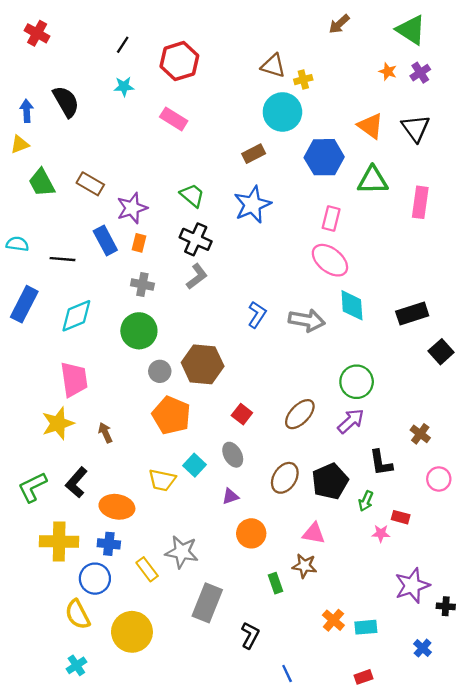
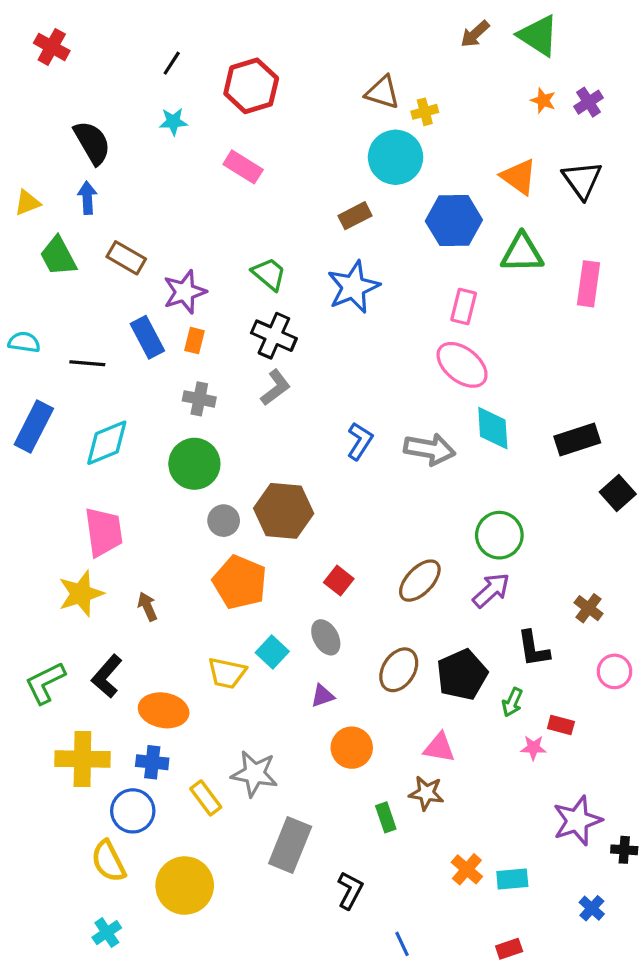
green triangle: (411, 30) -> (538, 36), moved
blue arrow: (27, 111) -> (87, 198), moved

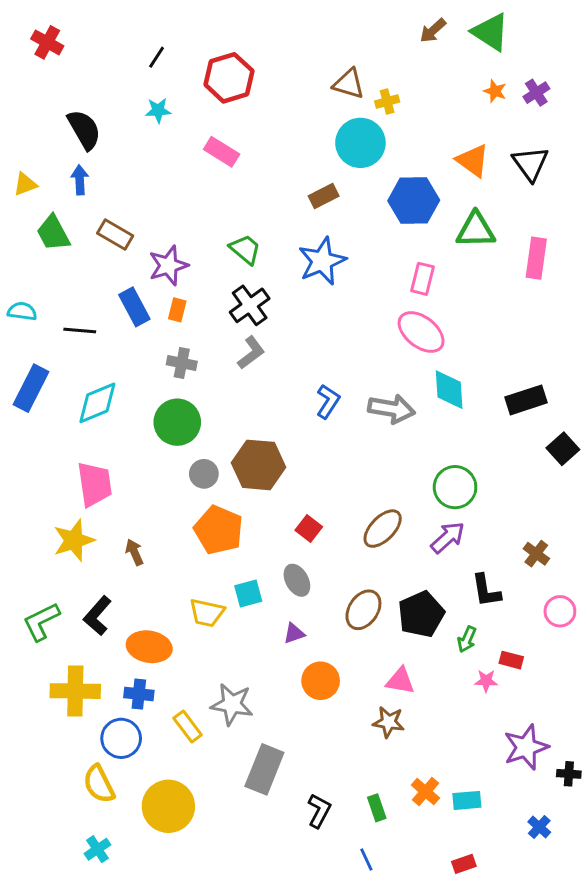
black cross: (274, 336) -> (250, 305), turned 30
cyan square: (272, 652) -> (248, 594), turned 32
green rectangle: (386, 817) -> (377, 808), moved

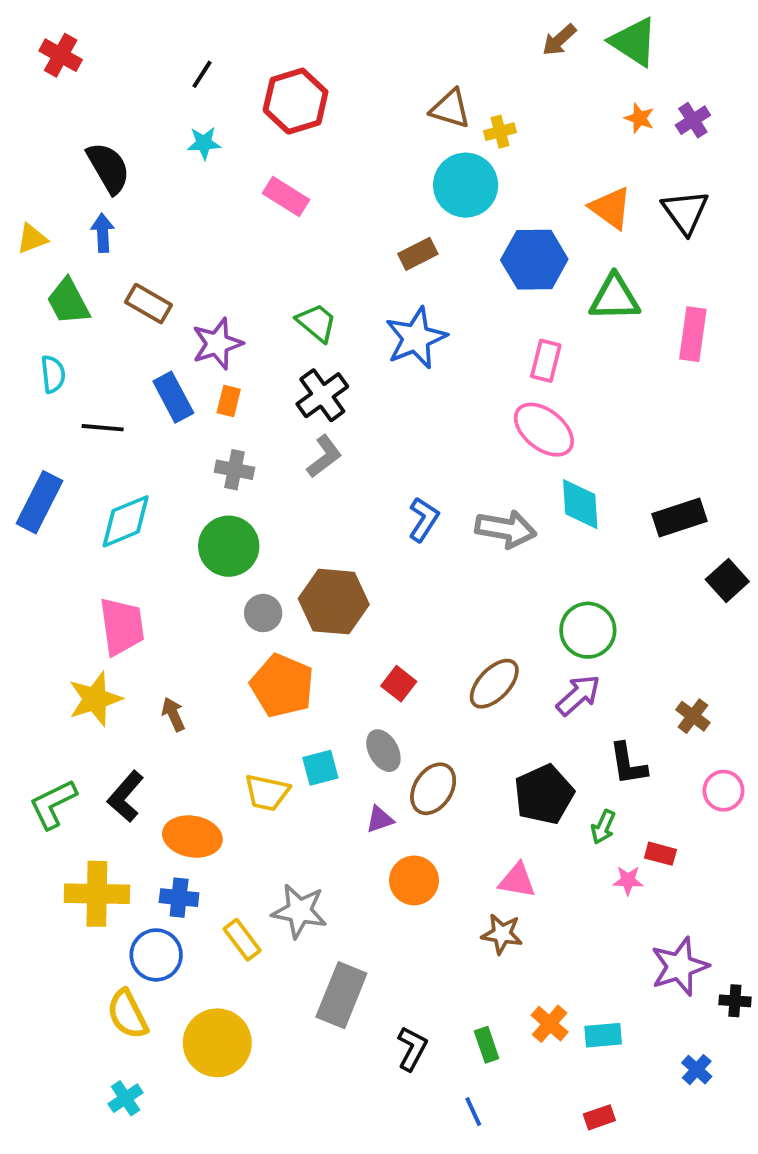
cyan semicircle: (22, 311) -> (53, 374), moved, turned 76
brown ellipse: (363, 610) -> (433, 789), moved

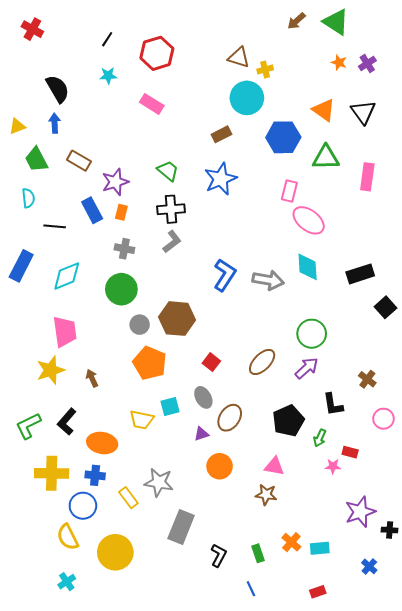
black cross: (322, 395) -> (171, 209), turned 32
pink ellipse: (544, 430) -> (309, 220), moved
blue L-shape: (424, 519) -> (225, 275), size x1.4

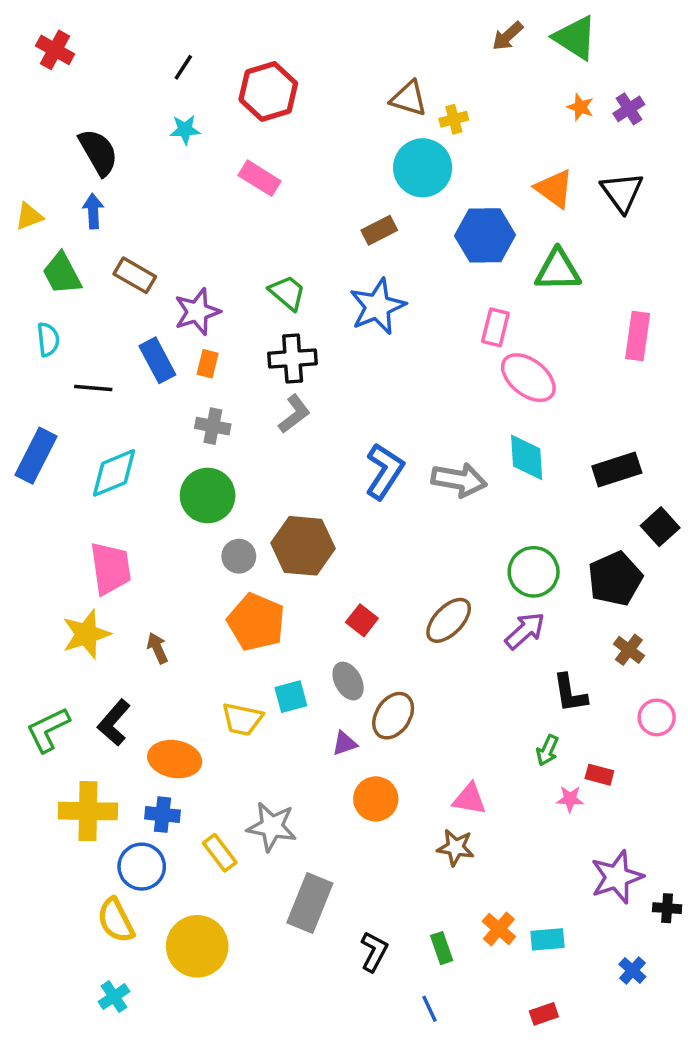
pink rectangle: (367, 177) -> (638, 336), moved
black pentagon: (288, 421) -> (615, 579), moved

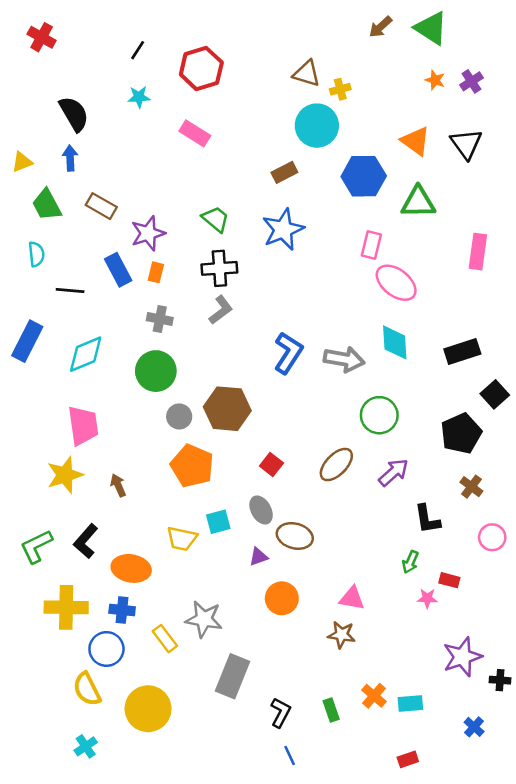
green circle: (534, 572) -> (379, 415), moved
brown ellipse: (393, 716) -> (295, 536), turned 72
blue line: (430, 1009) -> (290, 755), moved

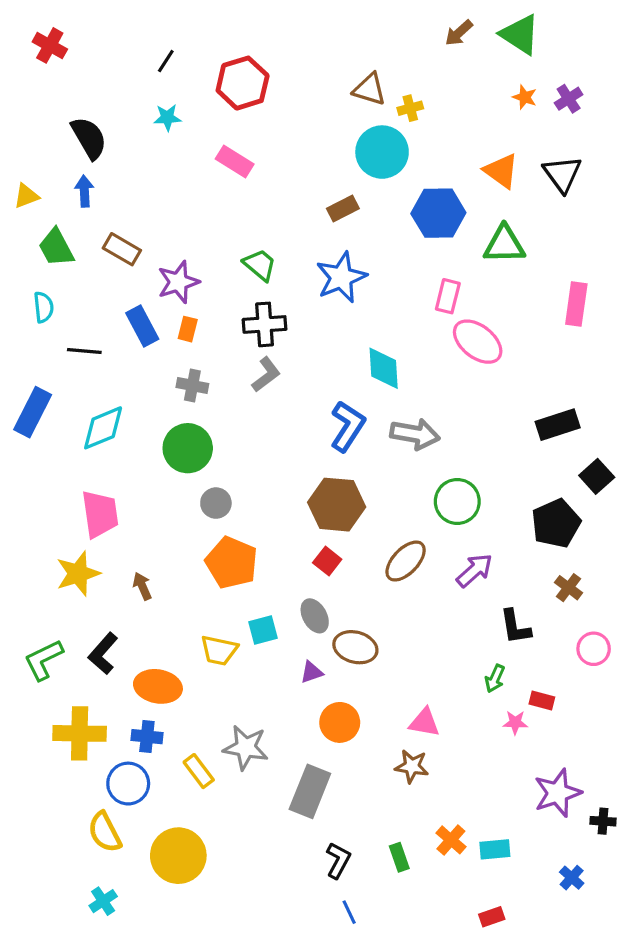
cyan diamond: (395, 342) -> (384, 368), moved
brown hexagon: (227, 409) -> (337, 505), moved
gray rectangle: (232, 676) -> (310, 791), moved

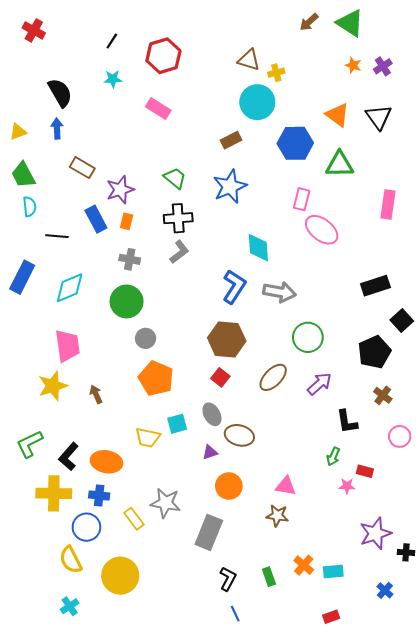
green trapezoid: (56, 248) -> (23, 175), moved
black L-shape: (103, 653) -> (69, 456), moved

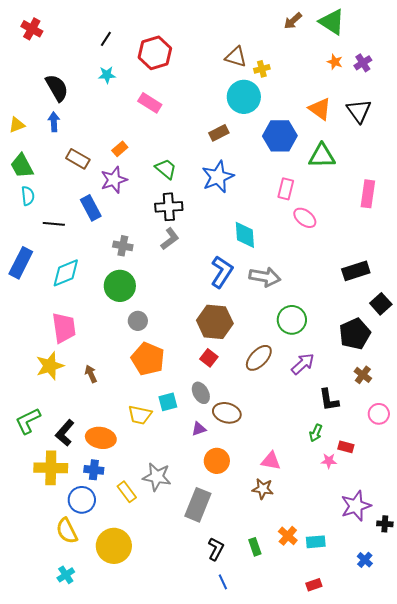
orange rectangle: (127, 221) -> (120, 149), moved, turned 35
pink ellipse: (322, 230) -> (305, 218), size x0.7

